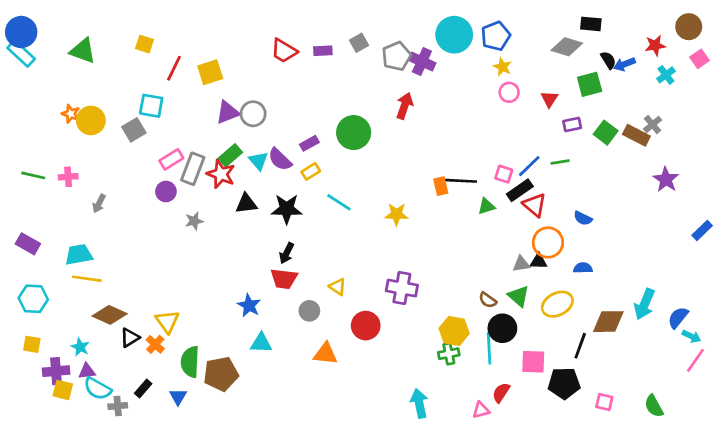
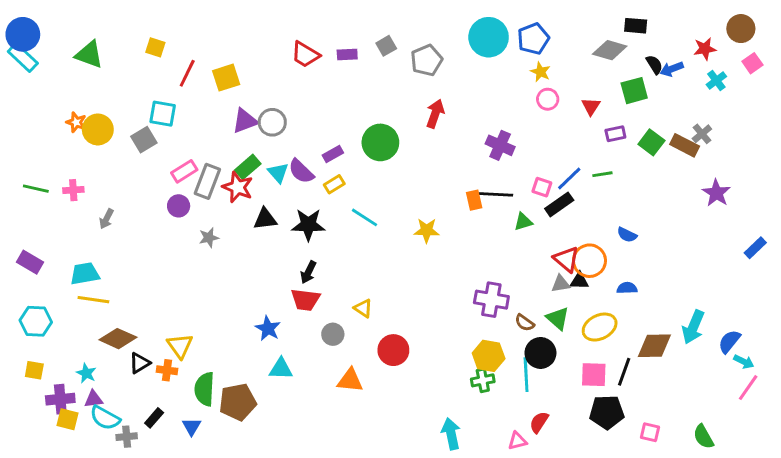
purple cross: (422, 61) -> (500, 145), moved
red triangle: (535, 205) -> (566, 259), moved
purple cross: (402, 288) -> (491, 300), moved
orange cross: (155, 344) -> (167, 370), turned -36
pink square: (533, 362) -> (594, 375), moved

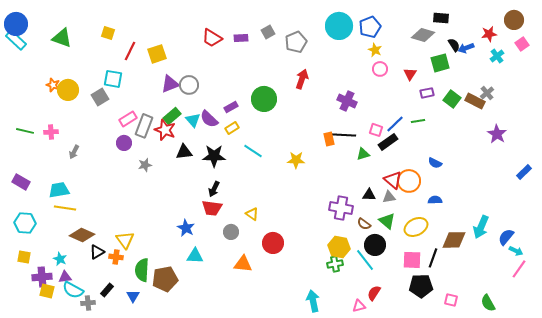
black triangle: (579, 281) -> (369, 195), moved
cyan line: (526, 375) -> (365, 260), turned -35

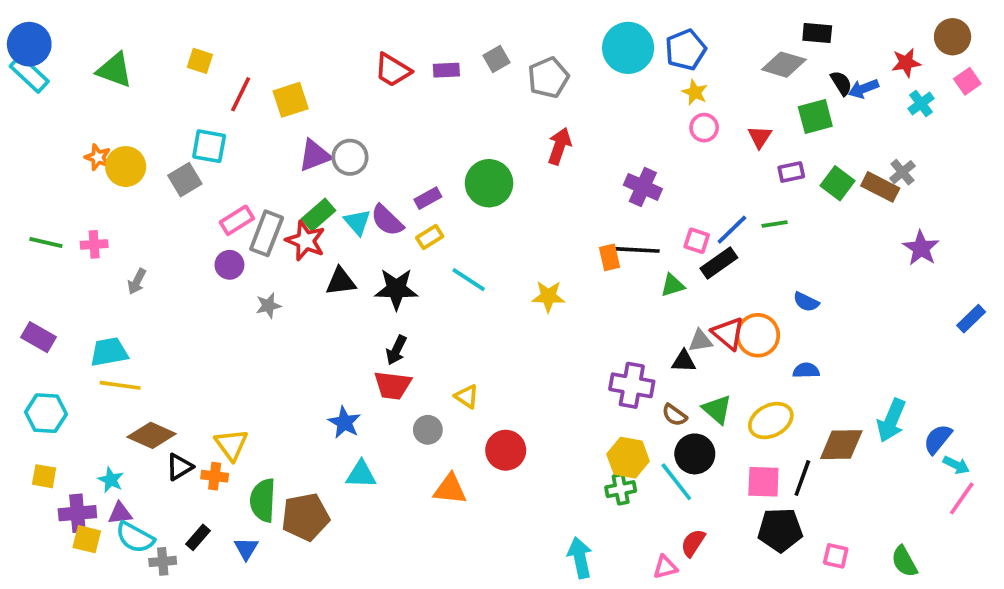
gray triangle: (389, 197) -> (700, 341), moved

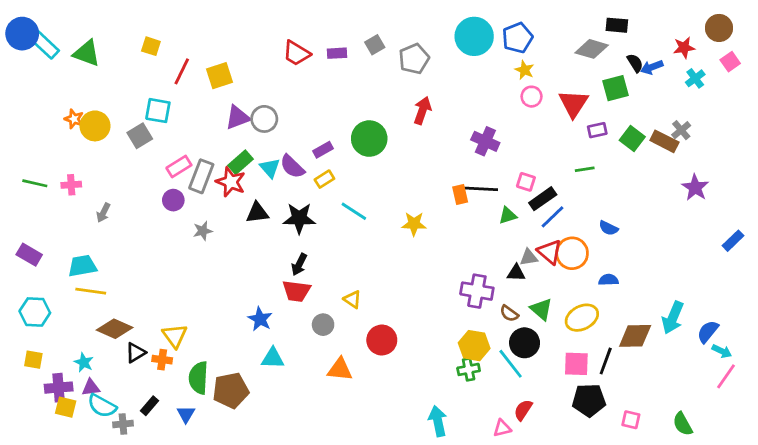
cyan rectangle: (29, 74) -> (45, 45), moved
red triangle: (760, 137) -> (573, 104), size x1.6
blue line: (732, 230) -> (553, 217), moved

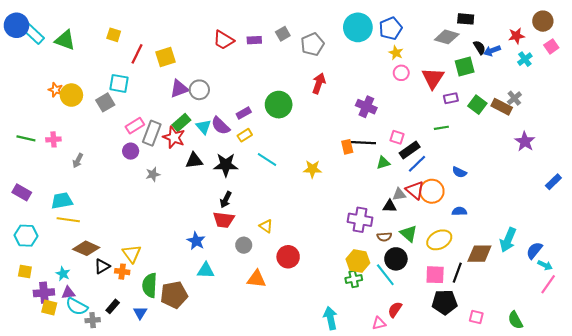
brown semicircle: (509, 313) -> (384, 237), turned -40

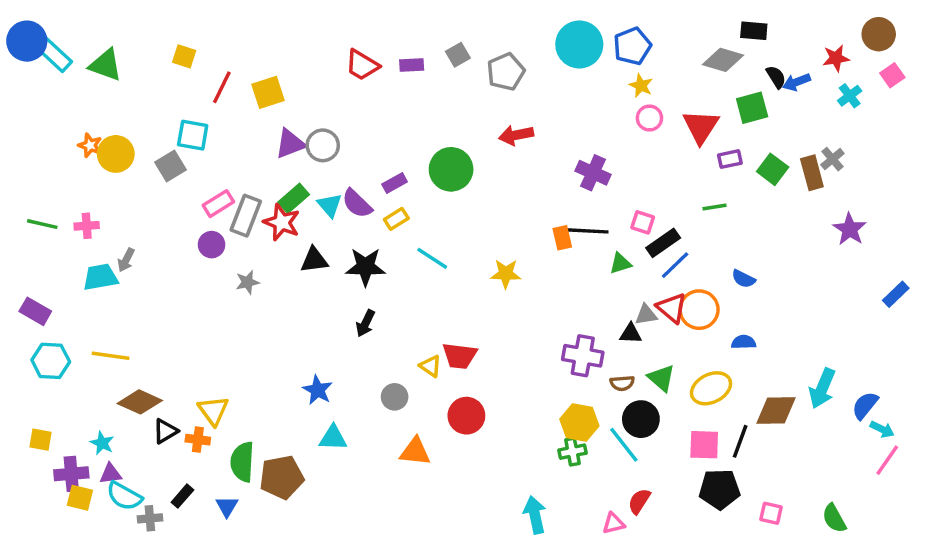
red arrow: (319, 83) -> (516, 135), turned -120
brown rectangle: (502, 107) -> (812, 173), turned 48
cyan trapezoid: (62, 201) -> (100, 277), moved
red trapezoid: (224, 220) -> (460, 356), moved
cyan hexagon: (26, 236) -> (51, 361), moved

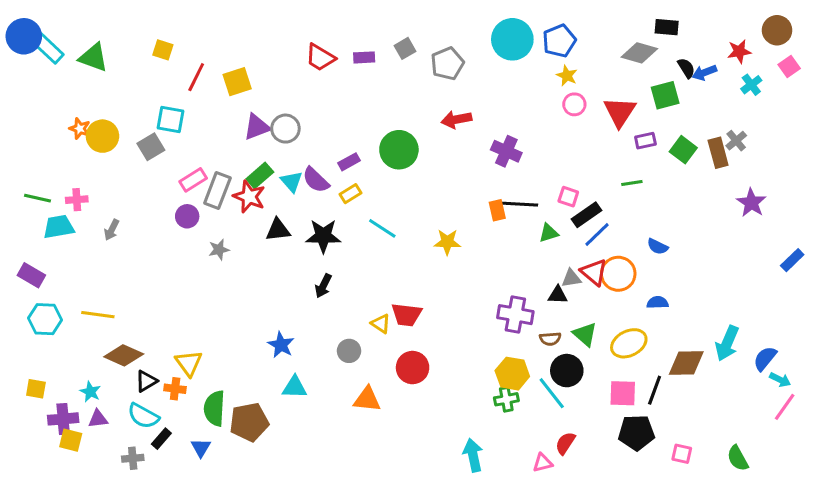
purple cross: (593, 173) -> (506, 151), moved
cyan trapezoid: (100, 277) -> (59, 227), moved
cyan semicircle: (124, 496) -> (143, 416), moved

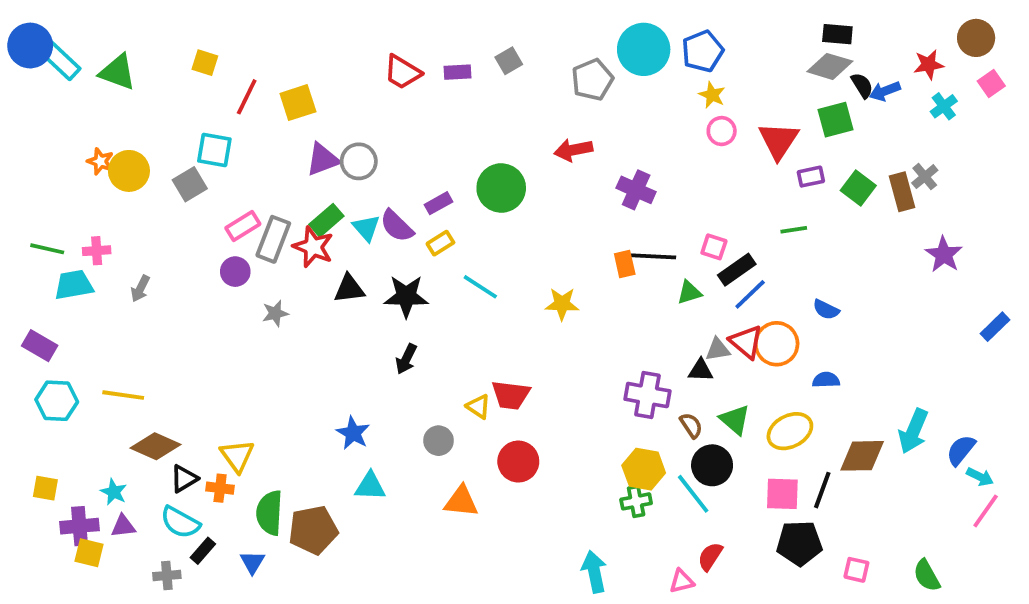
gray diamond: (639, 53) -> (830, 66), moved
gray pentagon: (447, 64) -> (592, 80), moved
brown semicircle: (550, 339) -> (691, 425), turned -120

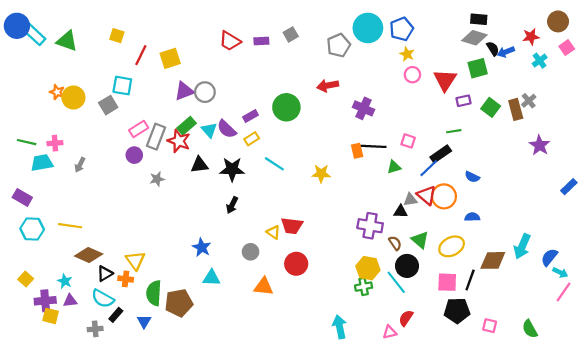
black rectangle: (737, 270) -> (441, 154), moved
yellow square: (45, 488) -> (26, 279), turned 32

